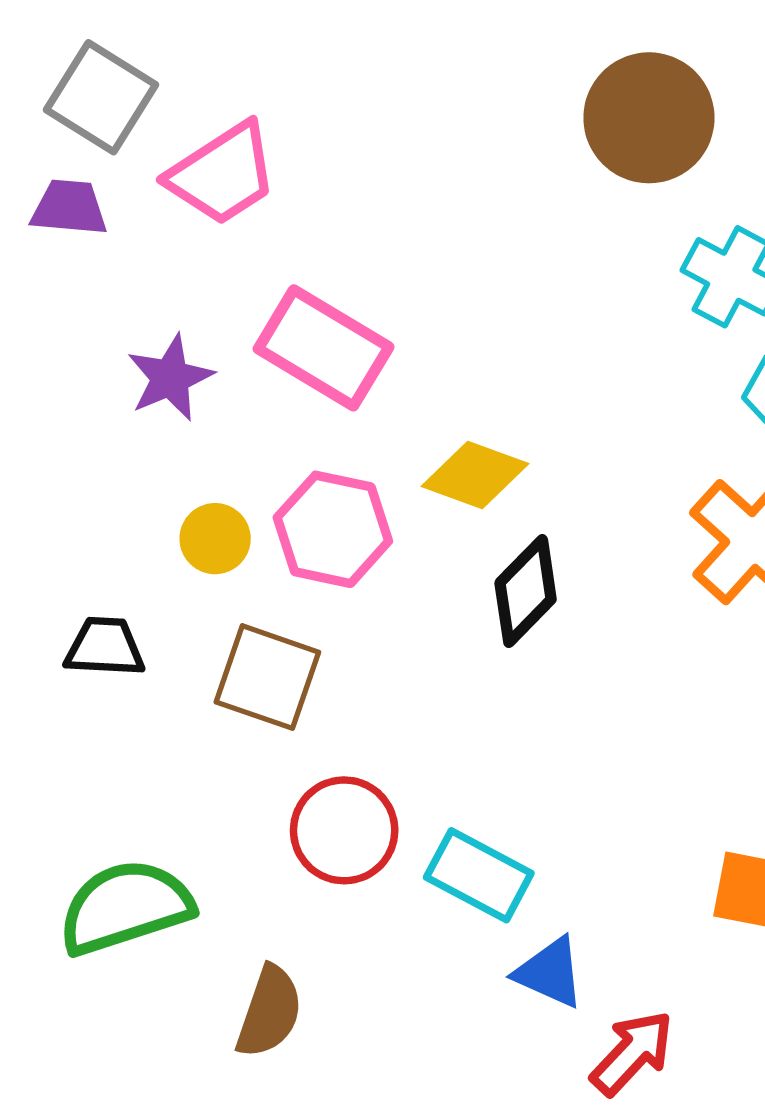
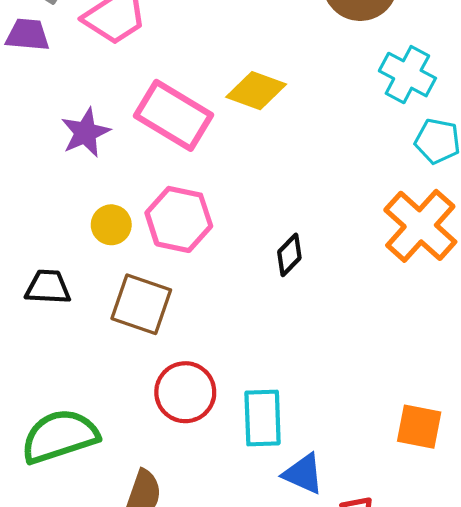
yellow diamond: (475, 475) -> (256, 91), moved
black diamond: (526, 591) -> (289, 255), size x0.7
cyan rectangle: (479, 875) -> (263, 418), turned 60

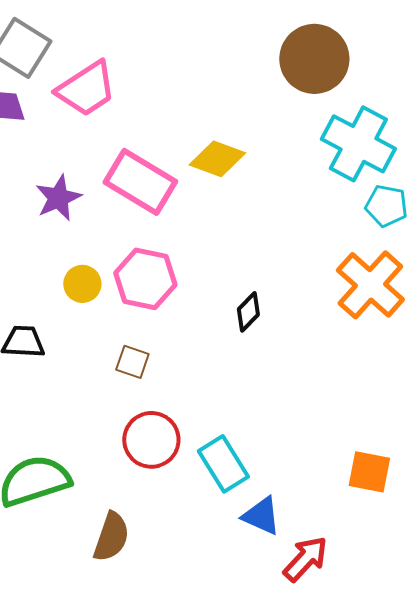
cyan cross: (407, 75) -> (358, 144), size x1.4
brown square: (141, 304) -> (132, 362), moved, size x0.6
cyan rectangle: (263, 418) -> (223, 464), turned -30

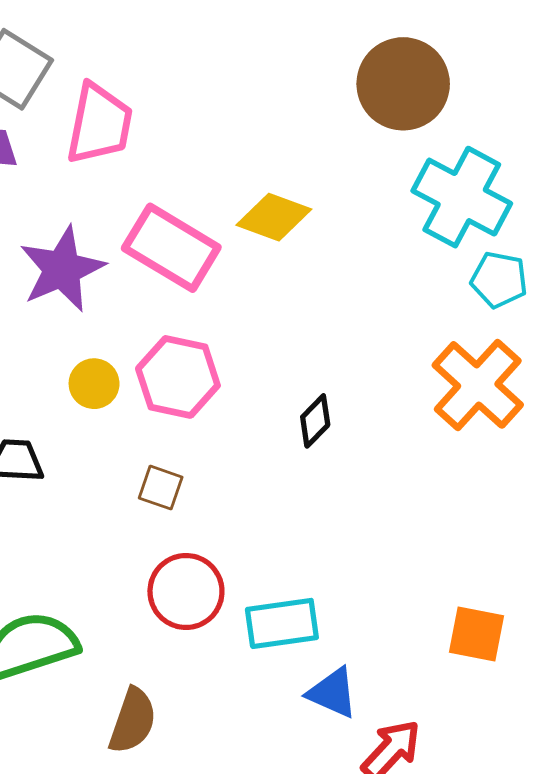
pink trapezoid: (86, 89) -> (99, 124), turned -46
purple star: (58, 198) -> (62, 269), size x1.4
cyan rectangle: (223, 464) -> (282, 623), turned -66

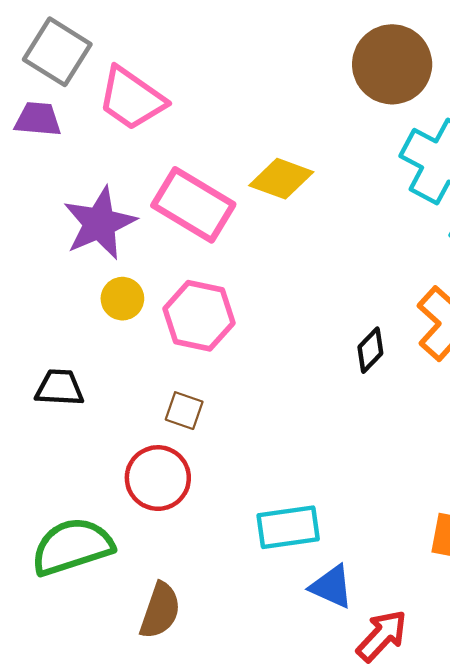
pink trapezoid: (99, 124) -> (132, 99), turned 114
yellow circle: (94, 384) -> (122, 299), moved
black diamond: (315, 421) -> (370, 350), moved
red circle: (186, 591) -> (158, 478), moved

